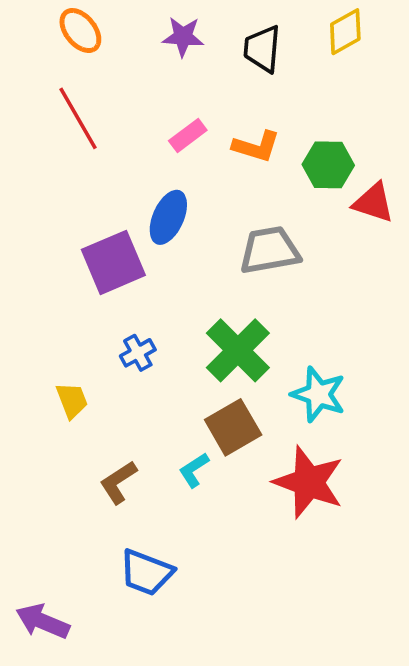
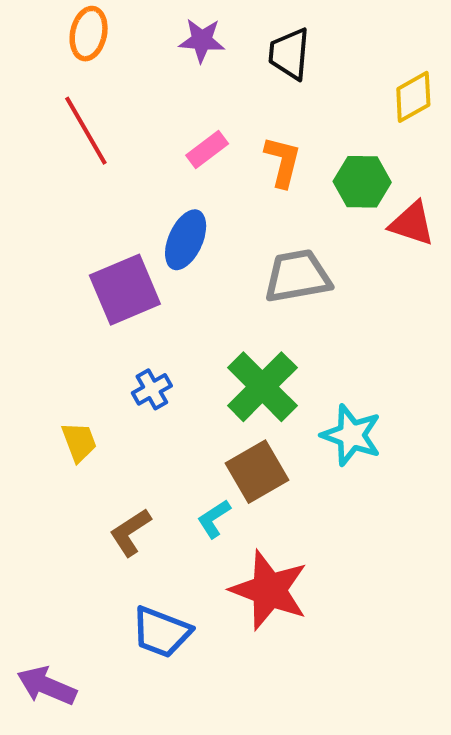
orange ellipse: (80, 31) -> (89, 34), turned 51
yellow diamond: (345, 32) -> (413, 97), moved
orange L-shape: (256, 146) -> (283, 162), turned -93
red star: (309, 482) -> (269, 590), moved

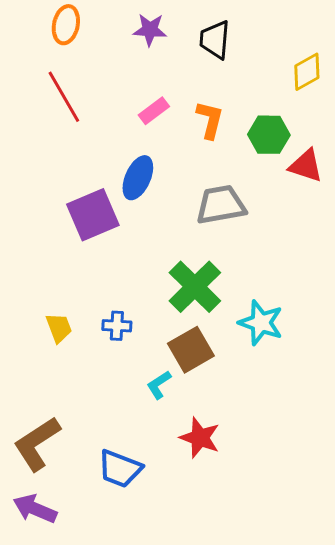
blue cross: (152, 389) -> (117, 326), moved, turned 32
brown L-shape: (130, 532) -> (37, 444), moved, size x1.5
red star: (269, 590) -> (200, 438), size x0.7

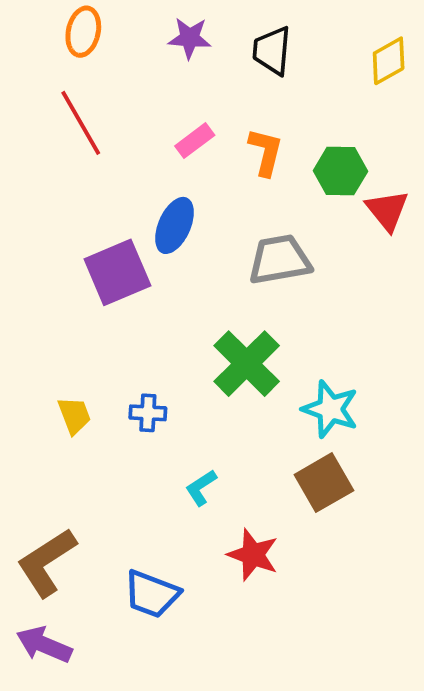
yellow diamond: (307, 72) -> (389, 61), moved
red triangle: (306, 166) -> (387, 210), turned 33
brown square: (191, 350) -> (324, 483), moved

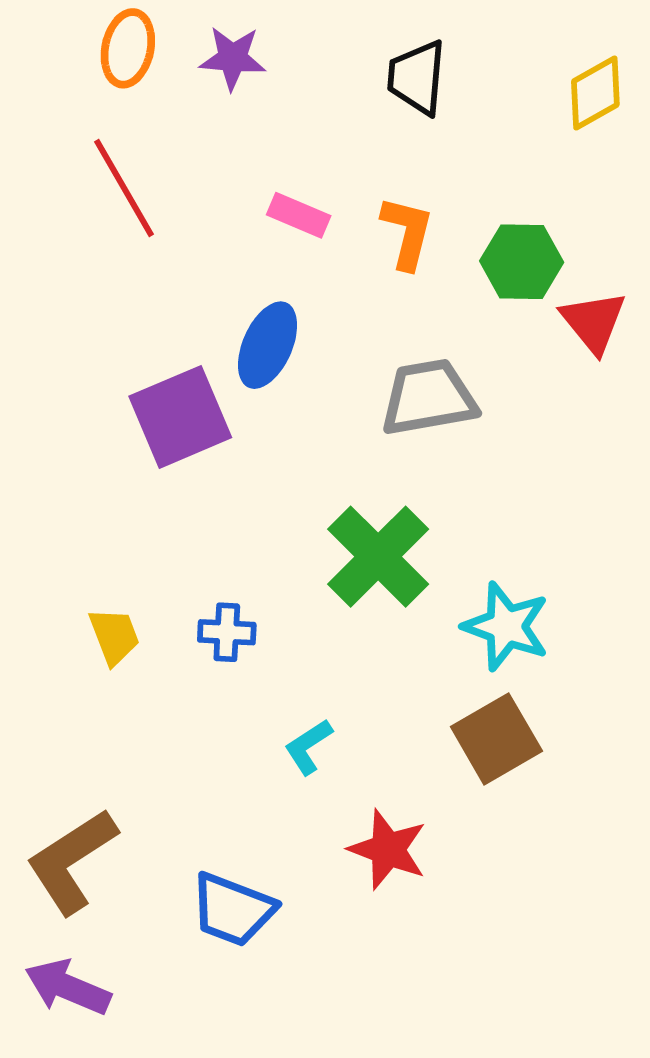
purple star: (190, 38) -> (233, 58), moved
pink rectangle: (195, 141) -> (299, 215), turned 60

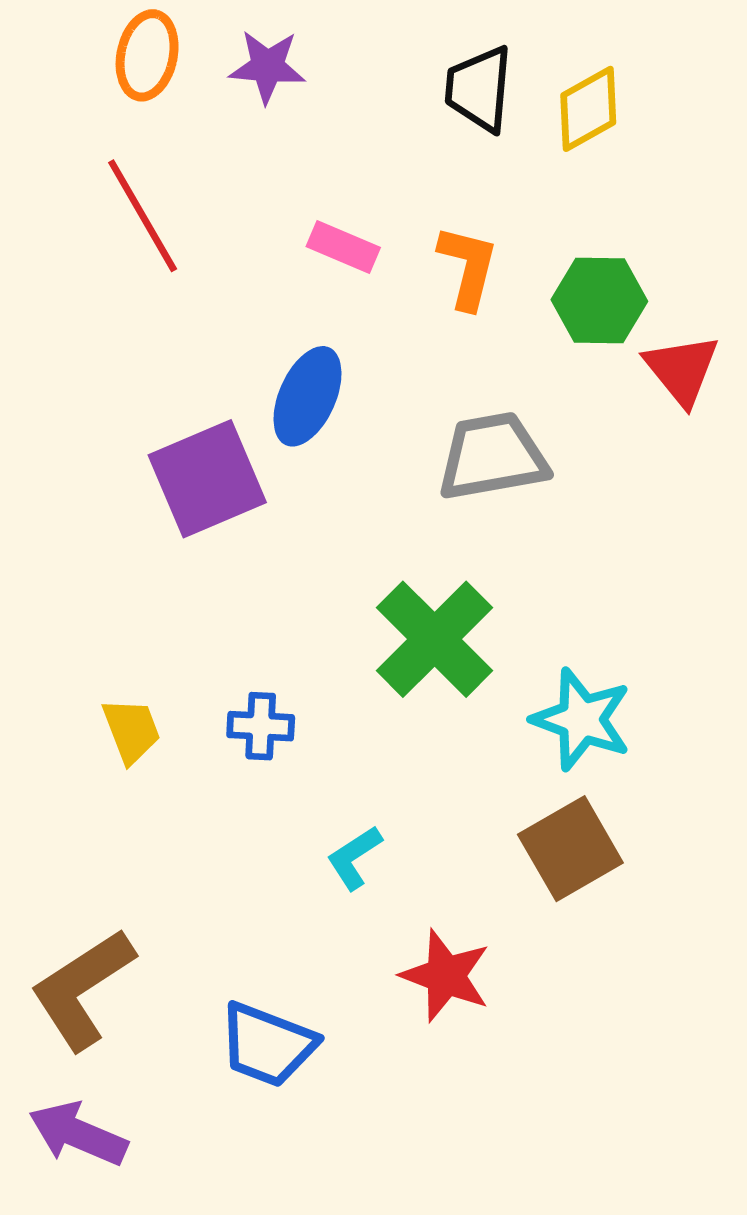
yellow diamond: (595, 93) -> (588, 109), moved

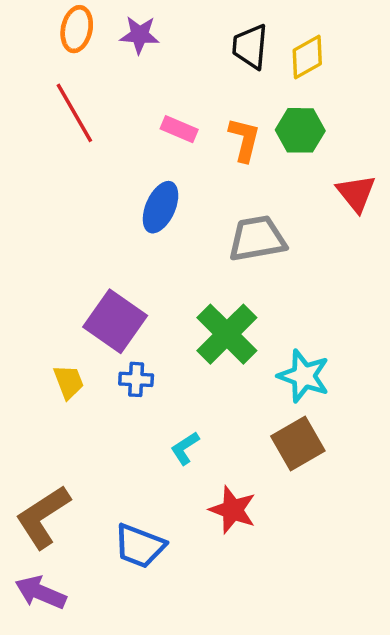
green hexagon: (599, 300) -> (300, 130), moved
purple square: (207, 479) -> (115, 321), moved, turned -32

